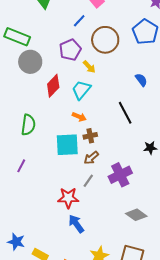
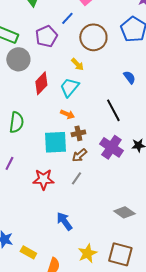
purple pentagon: (70, 50) -> (46, 36), moved
purple cross: (120, 175) -> (111, 147), moved, turned -30
red star: (68, 198) -> (43, 179), moved

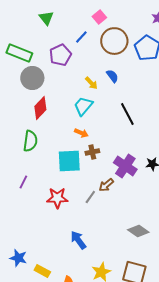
brown circle: (93, 37) -> (114, 41), moved
blue semicircle: (129, 77) -> (112, 76), moved
red diamond: (41, 83) -> (40, 108), moved
black line: (113, 110) -> (127, 114), moved
brown arrow: (79, 155) -> (106, 185), moved

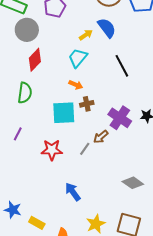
blue semicircle: (112, 76) -> (107, 28), size x1.5
yellow arrow: (91, 83) -> (86, 35), turned -80

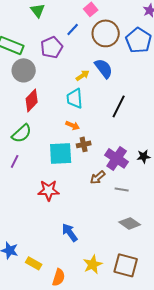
cyan trapezoid: (78, 58) -> (75, 98), turned -45
black line: (122, 66) -> (119, 106), turned 55
green semicircle: (25, 93) -> (22, 133), turned 40
purple line: (18, 134) -> (15, 161), moved
gray line: (85, 149) -> (122, 189), moved, turned 64

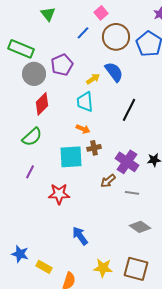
purple pentagon: (52, 47) -> (62, 65), moved
purple line: (15, 161) -> (30, 172), moved
yellow star: (93, 264) -> (103, 268), turned 30

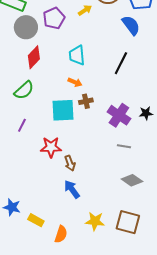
blue semicircle: (114, 72) -> (131, 25), moved
yellow arrow: (93, 79) -> (85, 10), moved
brown arrow: (108, 181) -> (70, 163), moved, turned -70

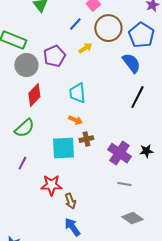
black line: (121, 63) -> (137, 97), moved

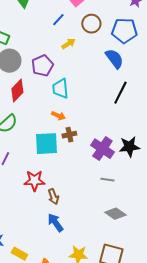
brown circle: (108, 28) -> (91, 24), size x0.7
blue pentagon: (141, 35) -> (124, 31), turned -30
purple pentagon: (54, 56) -> (42, 66), moved
black star: (146, 151) -> (129, 147), size x1.5

